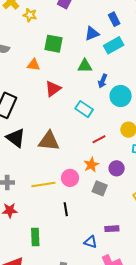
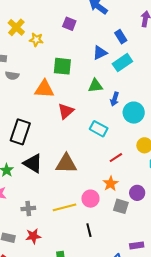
orange triangle: (34, 65) -> (44, 89), size x1.5
purple circle: (117, 168) -> (137, 193), moved

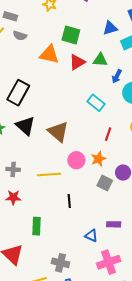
red triangle: (66, 111) -> (77, 62), moved
red line: (116, 158) -> (108, 134), turned -48
brown triangle: (66, 164) -> (58, 132), turned 30
pink circle: (90, 199) -> (76, 160), moved

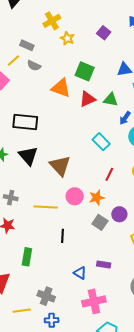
black rectangle: (18, 93) -> (25, 122), turned 60

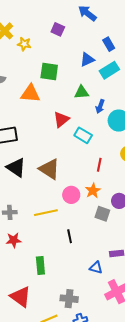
red triangle: (87, 99) -> (61, 120), moved

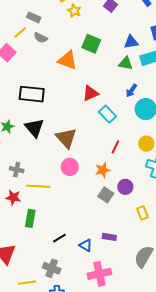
green triangle: (82, 92) -> (126, 63), moved
pink circle: (71, 195) -> (70, 167), moved
yellow line: (46, 213) -> (38, 186), moved
black line: (70, 236) -> (59, 238), moved, turned 56
green rectangle: (40, 265) -> (30, 218), moved

